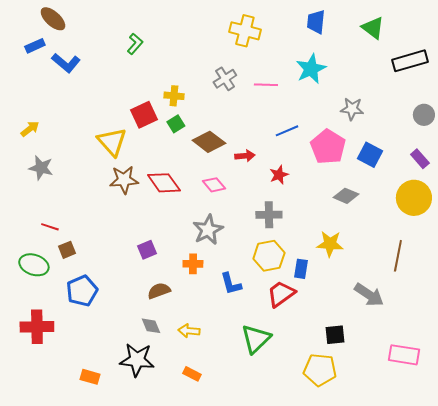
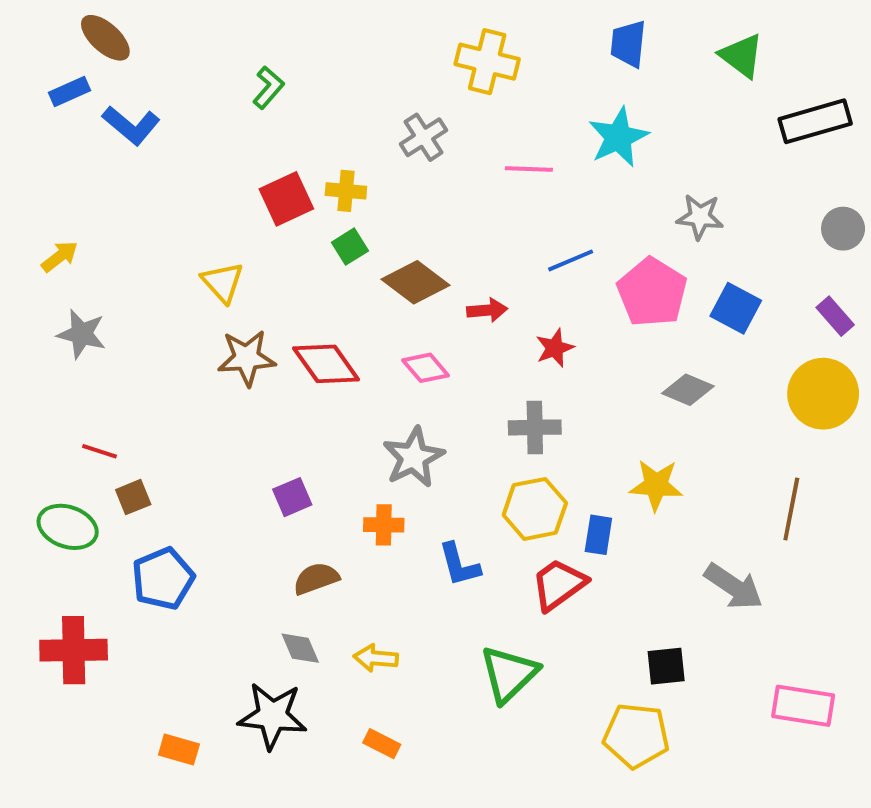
gray cross: (225, 79) -> (423, 137), moved
red square: (144, 115) -> (286, 199), moved
yellow triangle: (112, 142) -> (223, 282), size x0.7

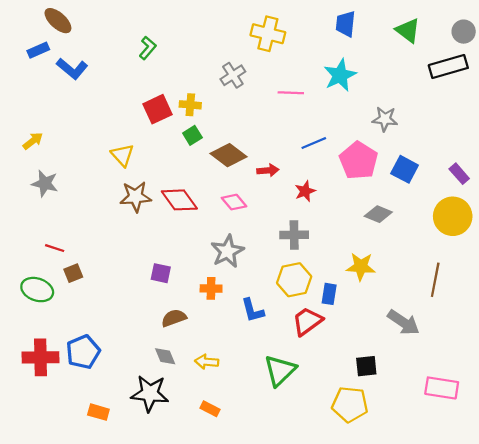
gray circle: (843, 229) -> (464, 32), moved
purple square: (292, 497) -> (161, 273), turned 35
blue pentagon: (163, 579) -> (83, 352), moved

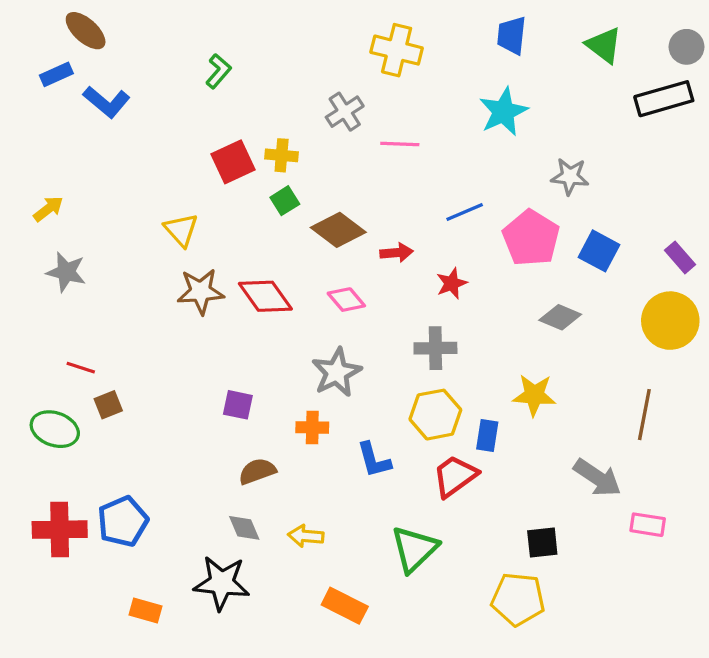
pink line: (291, 93) -> (400, 144), moved
pink rectangle: (442, 388) -> (648, 525), moved, size x0.7
orange rectangle: (210, 409) -> (345, 606), moved, size x1.5

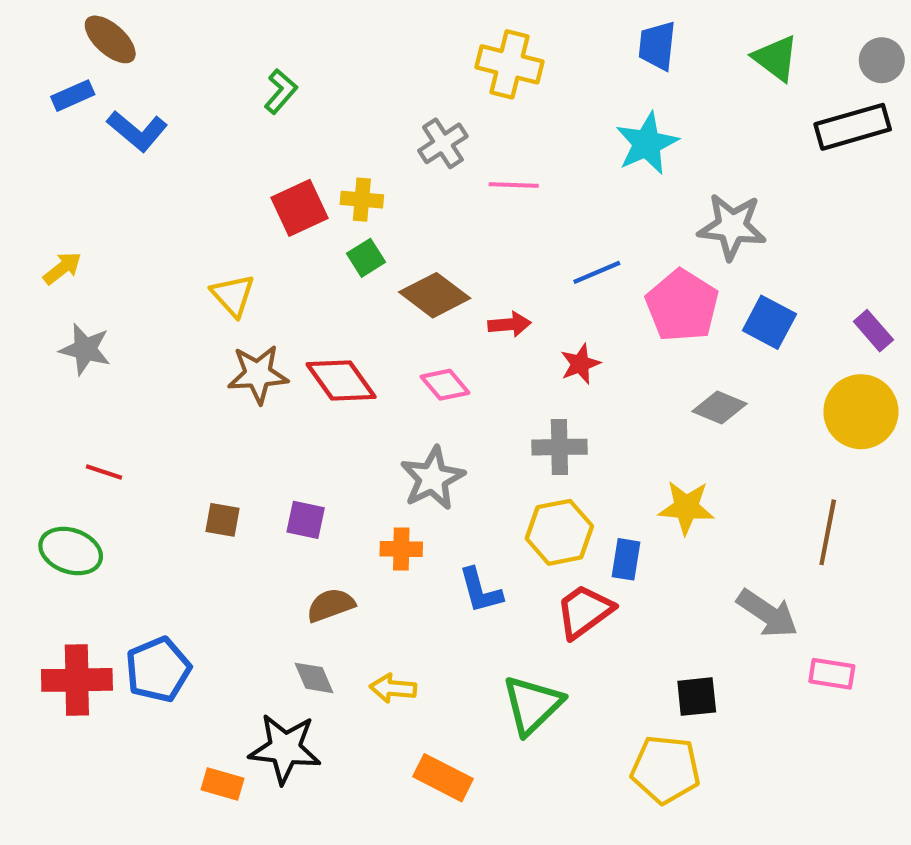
gray star: (570, 176) -> (732, 227), size x1.4
brown square: (108, 405) -> (222, 520), moved, turned 32
orange rectangle: (145, 611) -> (222, 784), moved

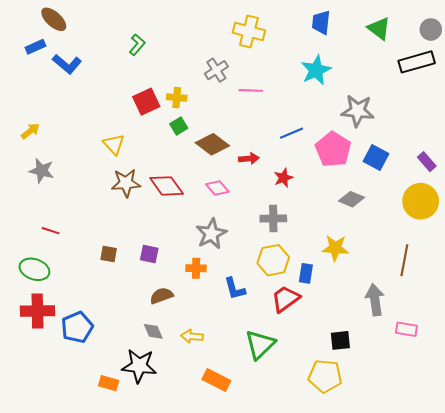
gray arrow: (767, 613) -> (375, 300), turned -132
red cross: (77, 680) -> (37, 311), moved

